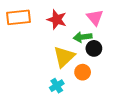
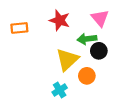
orange rectangle: (18, 17) -> (19, 28), moved, size x0.7

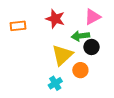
pink triangle: (100, 18) -> (93, 17), turned 42

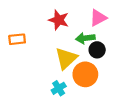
orange rectangle: (18, 26) -> (17, 39), moved
orange circle: (80, 70) -> (85, 74), size x1.5

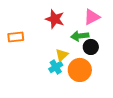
yellow triangle: (66, 58) -> (62, 55), size x0.6
cyan cross: (59, 88) -> (56, 67), moved

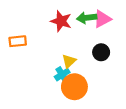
green arrow: (80, 36) -> (87, 18), moved
orange circle: (80, 70) -> (74, 87), moved

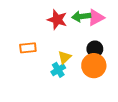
orange rectangle: (18, 41) -> (28, 48), moved
orange circle: (74, 87) -> (94, 66), moved

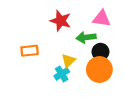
green arrow: (81, 16) -> (86, 37), moved
pink triangle: (96, 18) -> (102, 19), turned 36

